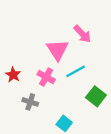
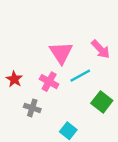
pink arrow: (82, 34) -> (101, 49), moved

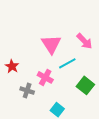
pink cross: (49, 82) -> (45, 77), moved

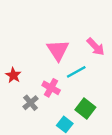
green square: (85, 85) -> (85, 108), moved
gray cross: (27, 91) -> (31, 103), turned 32

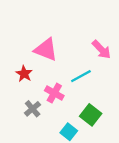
pink triangle: (58, 50) -> (46, 49), moved, turned -35
red star: (13, 75) -> (24, 74), moved

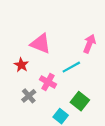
pink arrow: (101, 49) -> (89, 44), turned -114

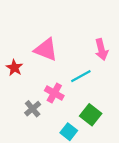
pink arrow: (89, 44) -> (101, 50), turned 144
red star: (21, 65) -> (14, 68), moved

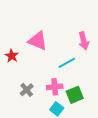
pink cross: (54, 93) -> (55, 87), moved, turned -35
green square: (91, 115) -> (75, 95), turned 30

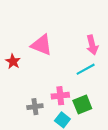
cyan line: (67, 63) -> (86, 69), moved
gray cross: (27, 90) -> (35, 107), moved, turned 32

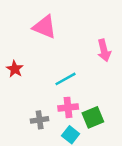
pink triangle: (42, 45) -> (45, 27), moved
cyan line: (86, 69) -> (66, 79), moved

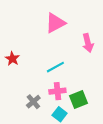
pink triangle: (45, 27) -> (55, 23), moved, turned -50
gray cross: (40, 120) -> (33, 102), turned -32

